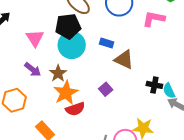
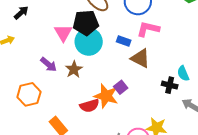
pink L-shape: (154, 19) -> (148, 29), moved
pink triangle: (35, 38) -> (63, 33), moved
cyan semicircle: (169, 91) -> (183, 73), moved
orange star: (66, 93) -> (106, 96), moved, turned -30

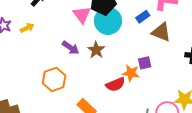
blue rectangle: (124, 41) -> (143, 17), turned -48
purple square: (121, 87) -> (145, 63), turned 32
orange star: (106, 96) -> (131, 73), size x0.7

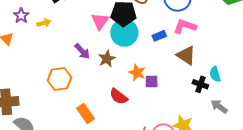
brown triangle: (161, 32) -> (186, 55), moved
orange star: (131, 73) -> (137, 73), moved
red semicircle: (115, 84) -> (119, 97), turned 48

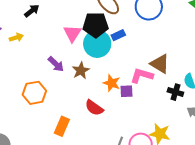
pink L-shape: (185, 26) -> (142, 75), moved
blue rectangle: (159, 36) -> (118, 35), moved
orange rectangle: (86, 114) -> (62, 126), turned 60

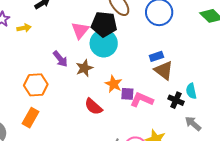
blue rectangle: (118, 35) -> (156, 56), moved
pink L-shape: (142, 75) -> (142, 100), moved
orange rectangle: (62, 126) -> (30, 118), moved

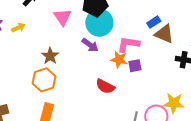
pink triangle: (80, 30) -> (62, 17), moved
purple arrow: (60, 59) -> (90, 45), moved
brown star: (84, 68) -> (50, 56), moved
pink L-shape: (142, 100) -> (128, 44), moved

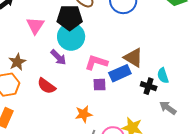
blue rectangle: (154, 22) -> (120, 73), moved, size x1.5
orange star: (119, 60) -> (84, 114), moved, turned -30
red semicircle: (105, 86) -> (46, 86), moved

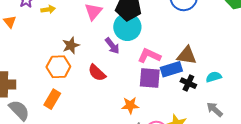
brown triangle: (133, 58) -> (187, 55), turned -30
cyan semicircle: (163, 76) -> (214, 77), turned 84
purple square: (100, 85) -> (150, 78), size x1.6
black cross: (149, 86) -> (188, 83), moved

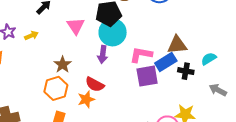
purple arrow: (112, 46) -> (103, 54), turned 60
orange star: (130, 105) -> (86, 99), moved

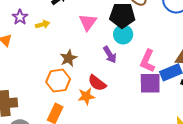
cyan circle: (113, 32) -> (123, 34), size x0.7
purple arrow: (103, 54) -> (110, 55), turned -48
pink L-shape: (141, 55) -> (147, 61), turned -85

